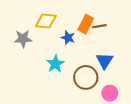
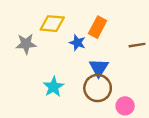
brown line: (99, 26) -> (137, 45), moved
blue triangle: (105, 61) -> (99, 68), moved
cyan star: (55, 64) -> (53, 87), moved

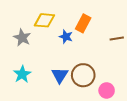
gray star: (26, 44) -> (22, 38), turned 30
blue triangle: (99, 68) -> (60, 75), moved
cyan star: (53, 87) -> (22, 74), moved

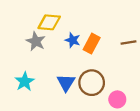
orange rectangle: (83, 23) -> (92, 44), moved
gray star: (22, 38) -> (36, 41), moved

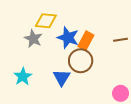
blue star: (73, 40) -> (68, 38), size x1.5
brown circle: (92, 83) -> (81, 61), moved
pink circle: (117, 99) -> (121, 93), moved

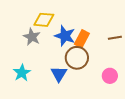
pink circle: (121, 93) -> (110, 76), moved

